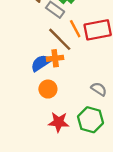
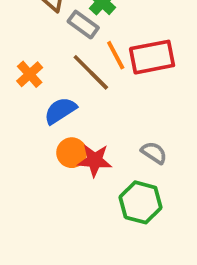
orange cross: (55, 58) -> (30, 74), moved, turned -35
red star: (59, 122) -> (95, 160), moved

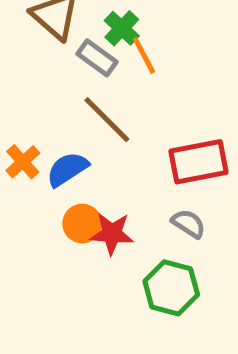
orange line: (116, 55) -> (144, 55), moved
red rectangle: (152, 57) -> (198, 162), moved
orange cross: (30, 74) -> (23, 162), moved

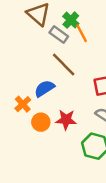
orange cross: (23, 162) -> (23, 104), moved
orange circle: (82, 224) -> (41, 122), moved

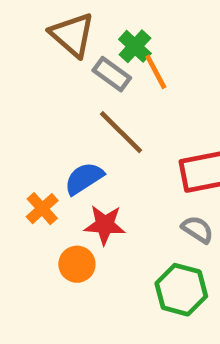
red star: (66, 120) -> (105, 225), moved
orange circle: (41, 122) -> (77, 264), moved

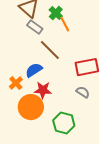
gray rectangle: (112, 74) -> (35, 27), moved
orange circle: (77, 264) -> (31, 107), size x1.6
green hexagon: (181, 290) -> (64, 123), moved

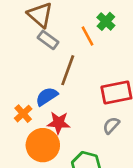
green cross: (56, 13) -> (106, 21), moved
brown line: (50, 50) -> (68, 70), turned 65
gray semicircle: (83, 92) -> (111, 125), turned -80

